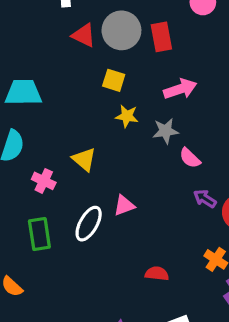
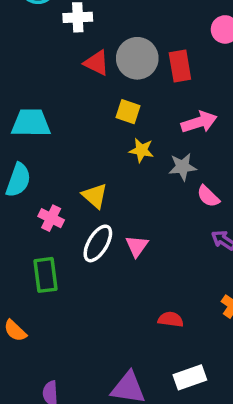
pink triangle: (124, 206) -> (137, 246), turned -35
white ellipse: (89, 224) -> (98, 243), moved

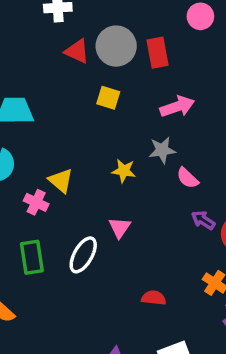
yellow star: (141, 150) -> (124, 171), moved
yellow triangle: (95, 196) -> (61, 181), moved
white ellipse: (98, 243) -> (83, 255), moved

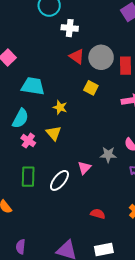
gray star: (162, 150) -> (108, 155), moved
yellow star: (124, 171) -> (60, 107), moved
pink cross: (36, 202) -> (28, 141), moved

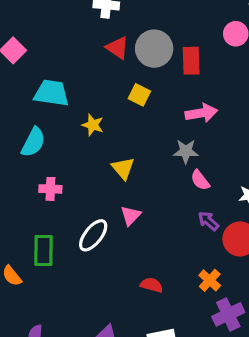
yellow triangle: (54, 133) -> (123, 168), moved
pink cross: (28, 141) -> (50, 189), moved, turned -32
gray star: (108, 155) -> (186, 151), moved
green rectangle: (28, 177) -> (43, 251), moved

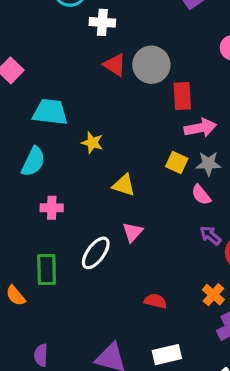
red rectangle: (191, 61) -> (182, 96), moved
yellow square: (139, 95) -> (177, 162), moved
gray star: (186, 151) -> (208, 164), moved
yellow triangle: (123, 168) -> (124, 185), turned -30

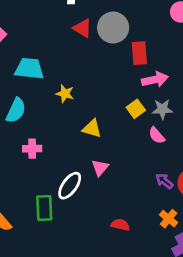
yellow square: (177, 162) -> (136, 109), turned 30
purple arrow: (210, 235) -> (164, 181), moved
green rectangle: (47, 270) -> (44, 208), moved

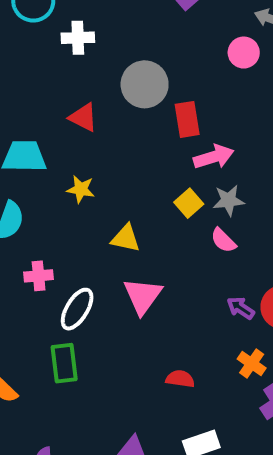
red triangle: (82, 28) -> (83, 117), moved
pink triangle: (100, 168) -> (143, 296), size x1.5
white ellipse: (70, 186) -> (77, 309), moved

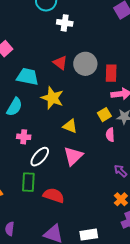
gray circle: (145, 84) -> (85, 64), moved
yellow star: (81, 189) -> (52, 98), size x1.6
pink semicircle: (223, 240) -> (110, 135), moved, turned 32
red semicircle: (180, 379) -> (54, 195), moved, size x1.5

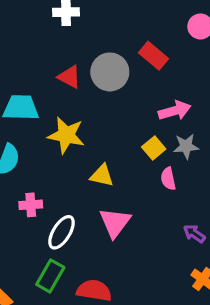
red rectangle: (111, 73) -> (153, 56), moved, turned -42
green rectangle: (28, 182) -> (50, 276), turned 36

